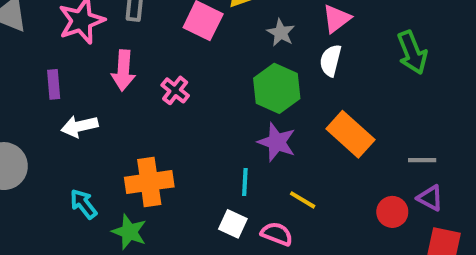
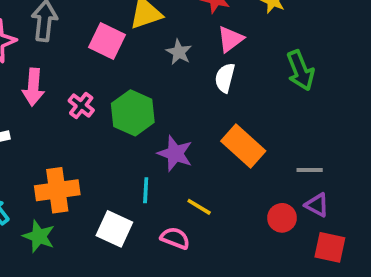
green hexagon: (277, 88) -> (133, 113), moved
white square: (233, 224) -> (114, 229), moved, size x1.4

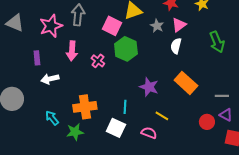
gray star: (179, 52) -> (157, 26), moved
green hexagon: (133, 113) -> (126, 49), moved
cyan line: (146, 190) -> (125, 107), moved
green star: (39, 236) -> (75, 132), turned -30

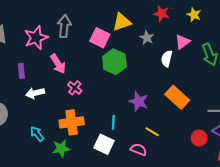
pink triangle: (179, 25) -> (182, 42), moved
pink arrow: (72, 51) -> (58, 64), turned -36
pink cross: (98, 61) -> (75, 88), moved

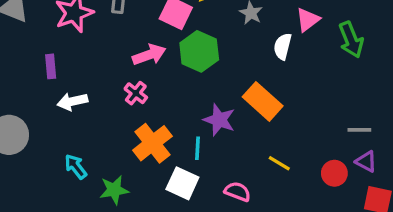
pink arrow: (58, 64) -> (149, 55), moved, turned -78
orange rectangle: (177, 97) -> (263, 101), moved
purple star: (139, 101) -> (219, 120), moved
orange cross: (72, 122) -> (152, 143), moved, turned -30
yellow line: (152, 132) -> (279, 163), moved

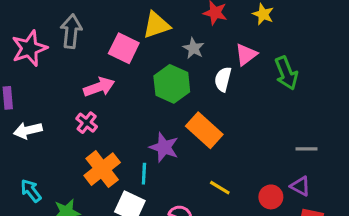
green hexagon: (199, 51) -> (172, 84), moved
gray line: (359, 130) -> (306, 149), moved

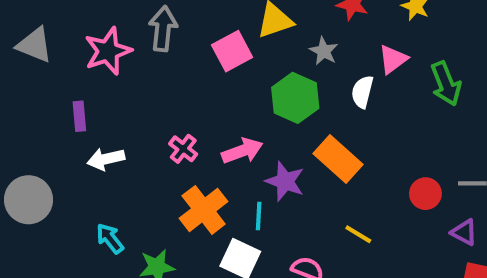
pink square: (124, 48) -> (232, 51), turned 36
pink arrow: (99, 87) -> (242, 151), moved
red circle: (271, 197) -> (425, 194), moved

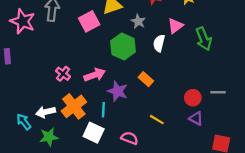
pink star: (108, 51) -> (23, 21), turned -30
white arrow: (106, 159) -> (46, 112), moved
orange rectangle: (338, 159) -> (146, 79), size x0.6
purple triangle: (464, 232) -> (196, 118), moved

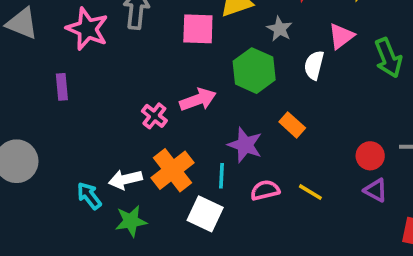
pink square: (89, 21) -> (198, 29), turned 30
pink arrow: (95, 75) -> (198, 100), moved
pink semicircle: (130, 138) -> (265, 190), moved, turned -35

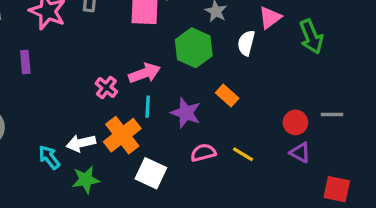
cyan line: (221, 176) -> (148, 107), moved

